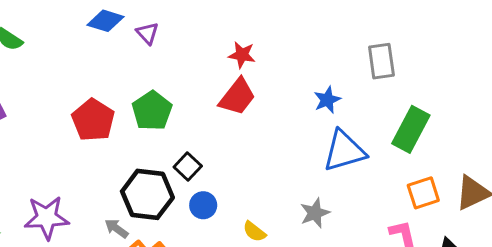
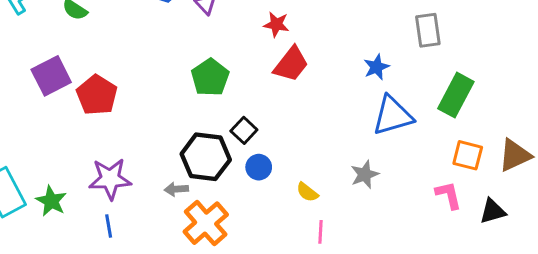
red star: (242, 55) -> (276, 24), moved
red pentagon: (93, 120) -> (97, 95), moved
orange square: (423, 193) -> (468, 155), turned 32
gray arrow: (116, 228) -> (176, 189), turned -40

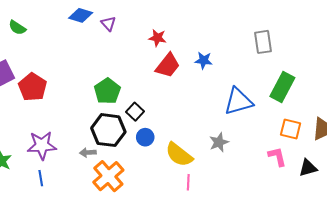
blue star: (376, 67) -> (204, 60), moved, turned 30
green pentagon: (210, 77) -> (107, 91), moved
yellow semicircle: (307, 192) -> (179, 155), size x1.8

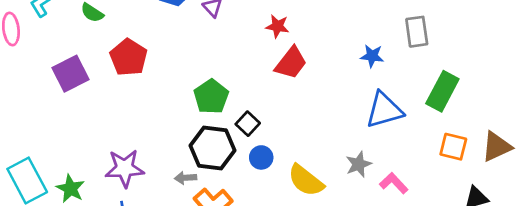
blue star: (204, 60) -> (372, 56), moved
red pentagon: (33, 87) -> (129, 57), moved
pink L-shape: (277, 157) -> (394, 183), moved, turned -30

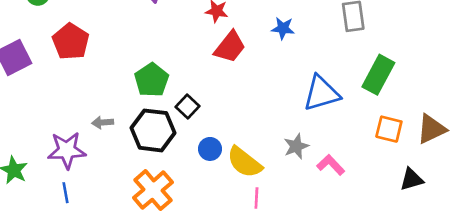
blue star: (372, 56) -> (283, 28), moved
blue circle: (261, 157) -> (210, 149), moved
gray arrow: (185, 178) -> (103, 122), moved

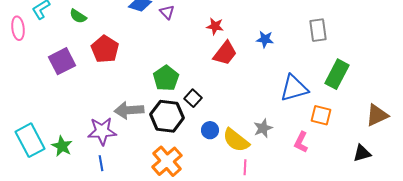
gray arrow: (103, 122) -> (129, 110), size x1.8
orange square: (389, 129) -> (321, 115), moved
gray star: (296, 146) -> (263, 128), moved
pink L-shape: (331, 165) -> (301, 142), turned -110

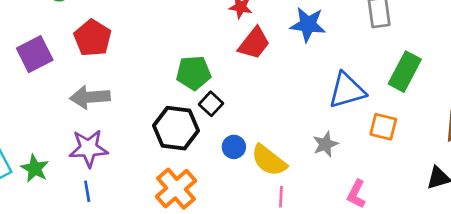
blue star: (265, 39) -> (308, 24), size x1.5
green pentagon: (166, 78) -> (194, 73), moved, turned 30
gray arrow: (129, 110) -> (90, 97), moved
gray star: (263, 128) -> (325, 144), moved
pink L-shape: (301, 142) -> (356, 194), moved

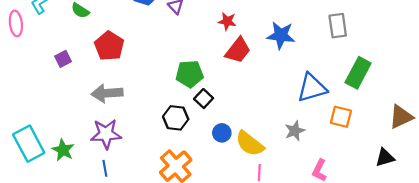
purple square: (35, 54) -> (63, 59), size x0.6
black hexagon: (176, 128) -> (176, 118), size x0.7

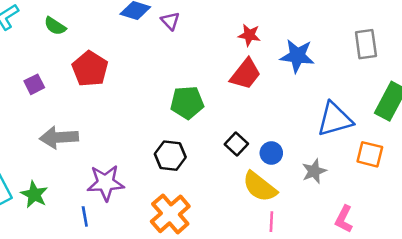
red star: (227, 21) -> (249, 35), moved
gray arrow: (107, 93) -> (59, 137), moved
black square: (204, 99) -> (236, 144), moved
blue circle: (222, 133) -> (271, 153), moved
purple star: (106, 134) -> (106, 183), moved

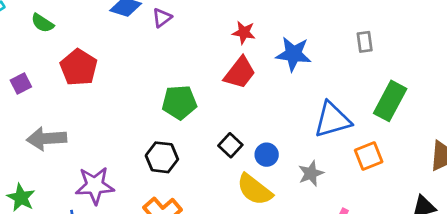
purple triangle: (170, 21) -> (162, 18), turned 36
gray rectangle: (366, 44) -> (365, 42), size x0.7
orange square: (370, 154) -> (369, 156), turned -36

